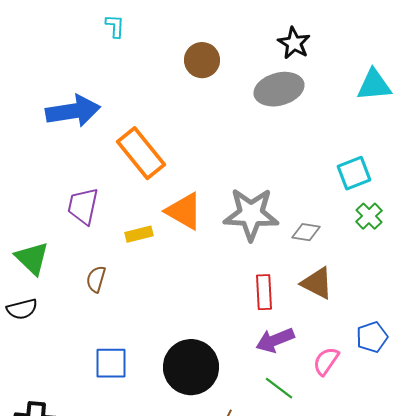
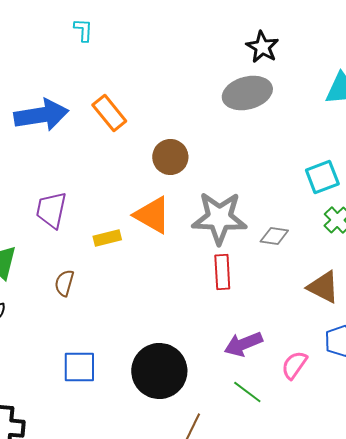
brown circle: (202, 60) -> (170, 157), moved
orange rectangle: (141, 153) -> (109, 113), moved, size x0.7
brown triangle: (317, 283) -> (323, 287), moved
red rectangle: (264, 292) -> (222, 272), moved

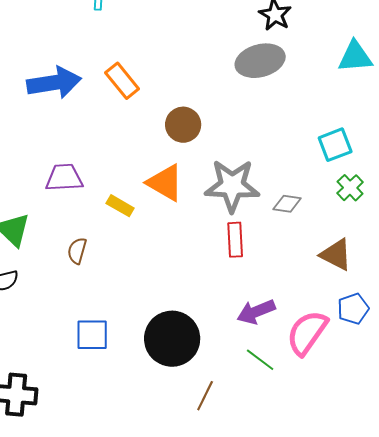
purple trapezoid: (51, 210) -> (64, 178), turned 75
yellow rectangle: (107, 238) -> (120, 206), turned 44
pink semicircle: (294, 365) -> (307, 333), size x1.6

